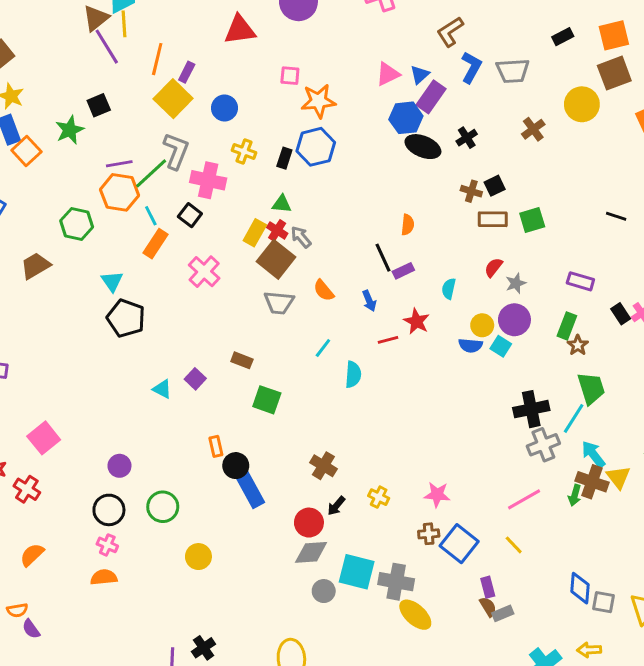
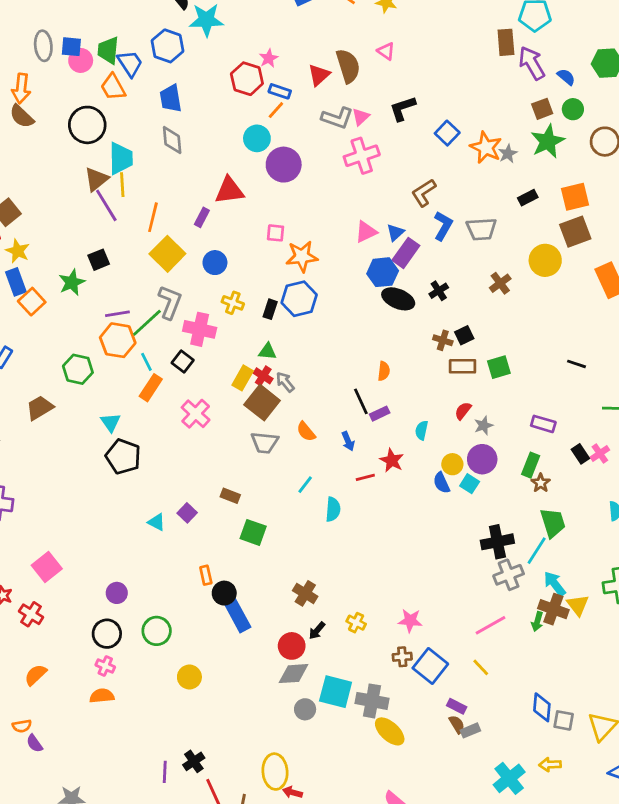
purple rectangle: (187, 72) -> (202, 217), moved
blue semicircle: (471, 345) -> (442, 483), turned 60
purple rectangle: (488, 587) -> (457, 706), turned -48

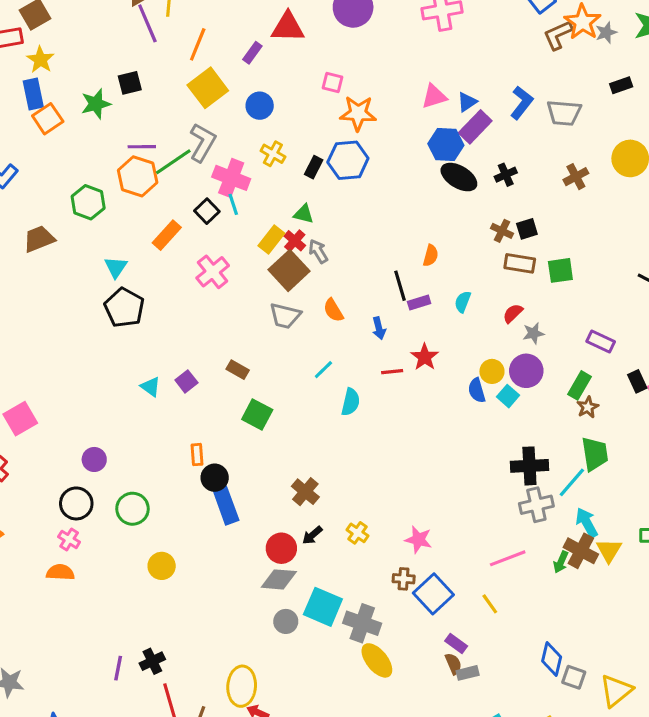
brown L-shape: (424, 193) -> (558, 35), moved
cyan line: (146, 362) -> (233, 204), moved
cyan semicircle: (422, 430) -> (463, 302), moved

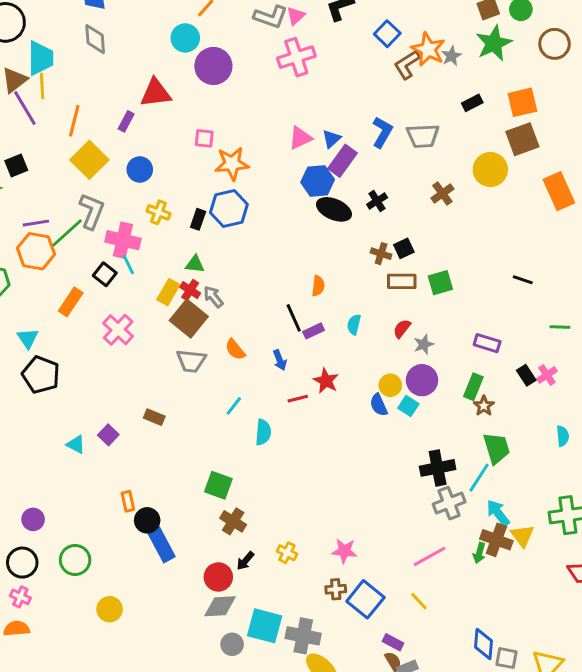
green square: (257, 415) -> (218, 485), moved

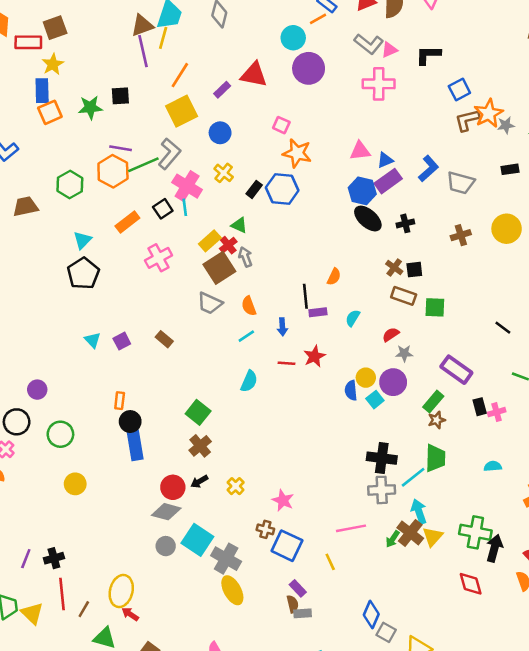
purple rectangle: (487, 343) -> (456, 370), size x1.4
cyan line: (234, 406) -> (246, 336), moved
cyan semicircle: (563, 436) -> (493, 466), turned -108
blue square: (365, 599) -> (287, 546), turned -32

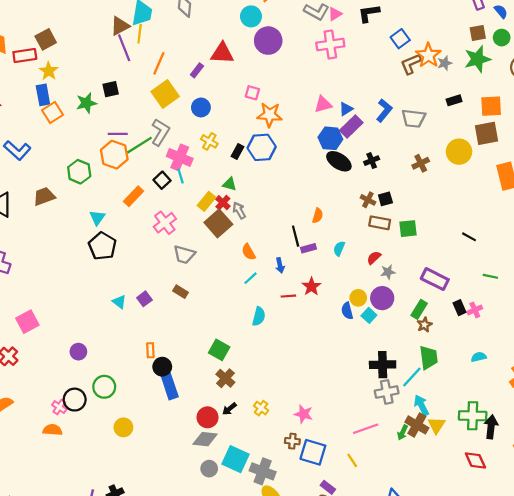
gray trapezoid: (210, 303) -> (184, 255), moved
black circle: (17, 422) -> (75, 400), moved

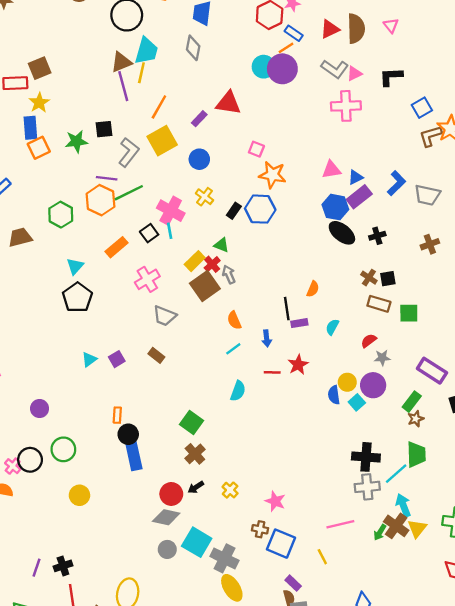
purple circle: (268, 41) -> (282, 69), moved
gray L-shape: (160, 132) -> (129, 152), moved
cyan triangle: (119, 302) -> (89, 360), turned 40

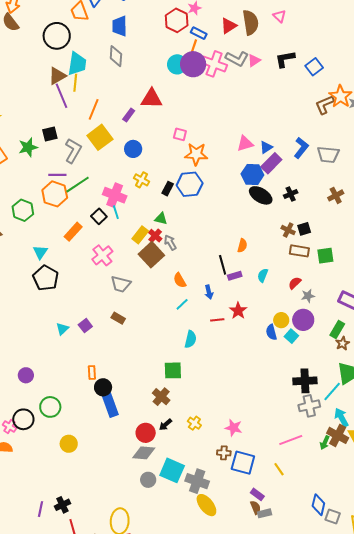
orange line: (286, 48) -> (194, 46), turned -32
pink cross: (346, 106) -> (214, 64), moved, turned 30
blue square: (422, 108) -> (314, 67), moved
green square: (191, 423) -> (173, 370), moved, turned -30

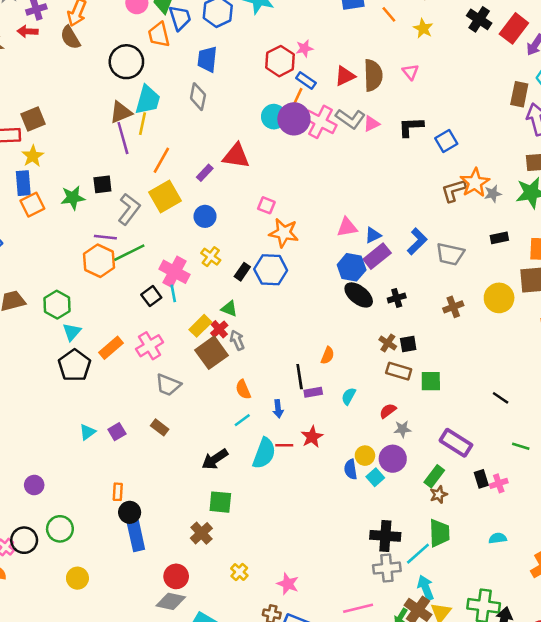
green hexagon: (23, 210) -> (57, 305), moved
orange rectangle: (73, 232) -> (111, 348), moved
cyan semicircle: (190, 339) -> (264, 453), moved, size x1.4
black arrow: (165, 425) -> (215, 459), moved, size x1.5

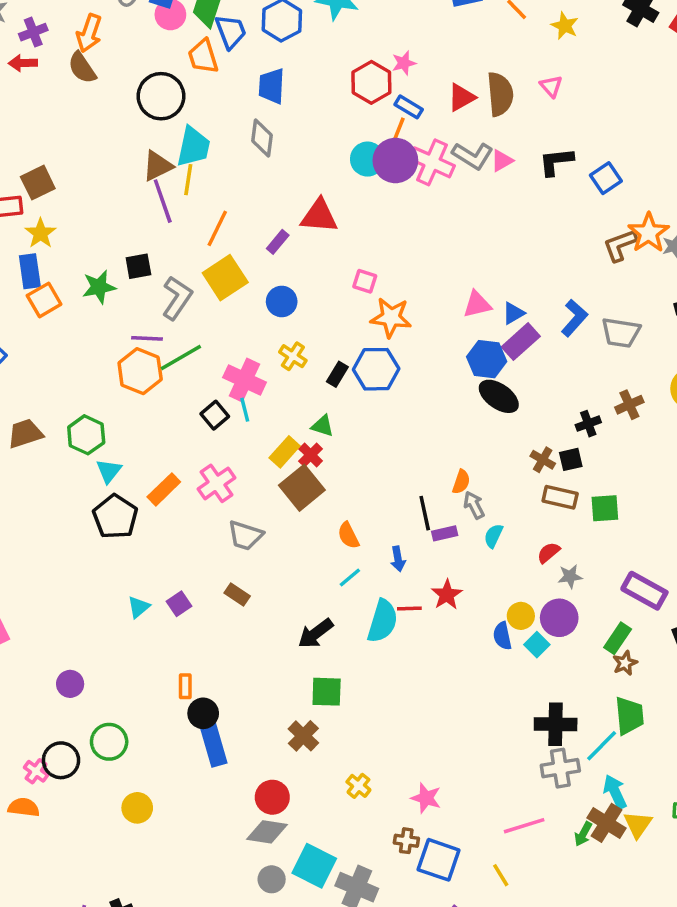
black cross: (397, 298) -> (588, 424), moved
gray arrow: (237, 340) -> (474, 505), moved

